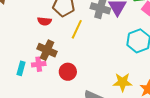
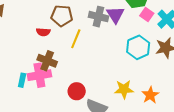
pink cross: (39, 64) -> (39, 75), size x1.6
red circle: (68, 72) -> (77, 91), moved

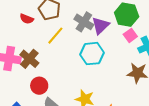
cyan hexagon: (138, 47) -> (92, 54), moved
brown cross: (47, 61) -> (29, 59), moved

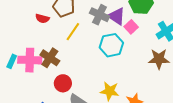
purple triangle: (100, 26) -> (116, 16), turned -36
pink square: (130, 35) -> (131, 27), moved

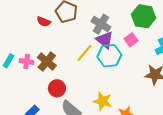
purple triangle: (116, 16) -> (105, 40), moved
yellow line: (73, 32) -> (84, 53), moved
pink cross: (30, 60) -> (27, 62), size x0.6

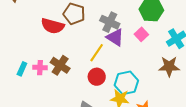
red semicircle: (44, 22) -> (53, 26), size x1.6
cyan hexagon: (109, 56) -> (126, 83), moved
red circle: (57, 88) -> (97, 77), moved

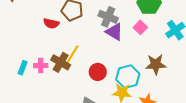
red semicircle: (53, 26) -> (51, 23), size x0.7
yellow line: (97, 53) -> (73, 54), moved
brown star: (169, 66) -> (156, 64), moved

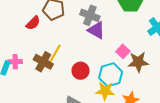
red semicircle: (51, 23) -> (33, 23), turned -56
pink square: (140, 27) -> (123, 51), moved
pink cross: (41, 66) -> (15, 62), moved

